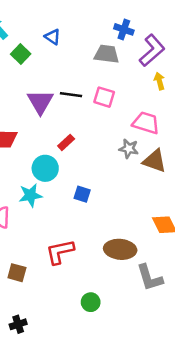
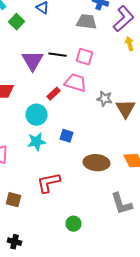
pink trapezoid: (146, 123) -> (76, 83), moved
brown triangle: (155, 161) -> (126, 109), turned 40
cyan star: (30, 195) -> (36, 142), moved
brown ellipse: (120, 249) -> (96, 163), moved
black cross: (18, 324) -> (14, 242), turned 32

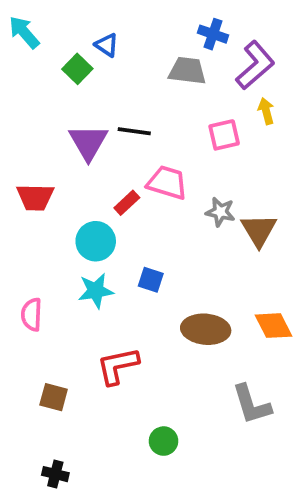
green square: (16, 22) -> (77, 69), moved
pink square: (84, 57) -> (224, 135), moved, turned -30

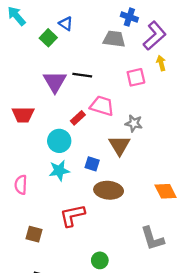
brown triangle: (259, 230) -> (120, 145), moved
brown ellipse: (206, 329) -> (109, 190), moved

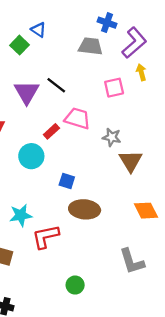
black line: (82, 75) -> (56, 85), turned 30
brown triangle: (120, 145) -> (131, 161), moved
cyan star: (59, 170) -> (21, 215), moved

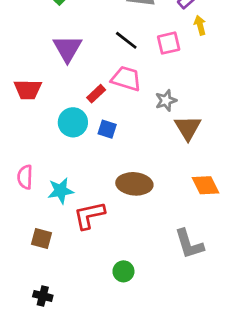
black line: (56, 85) -> (126, 40), moved
gray star: (112, 137) -> (166, 100), turned -30
blue square: (67, 181) -> (107, 129), moved

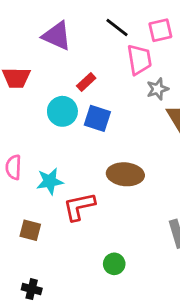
purple triangle: (67, 49) -> (57, 36), turned -36
pink trapezoid: (126, 79) -> (139, 60), moved, turned 64
blue square: (107, 129) -> (97, 118), size x1.4

